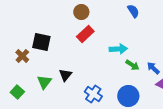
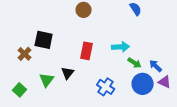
red rectangle: (85, 34) -> (87, 51), moved, turned -36
blue cross: (93, 94) -> (106, 87), moved
blue circle: (128, 96) -> (143, 84), moved

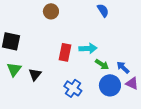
red rectangle: (87, 51) -> (65, 52), moved
green triangle: (47, 80) -> (14, 69), moved

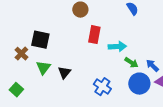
red rectangle: (65, 52) -> (94, 35), moved

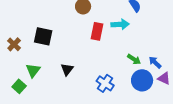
cyan arrow: (117, 47) -> (120, 24), moved
brown cross: (21, 54) -> (14, 44), moved
green triangle: (43, 68) -> (33, 70), moved

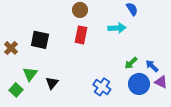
red rectangle: (97, 31) -> (81, 35), moved
green arrow: (134, 59) -> (131, 63), turned 104
black triangle: (67, 69) -> (52, 83), moved

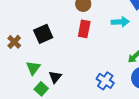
black square: (40, 40) -> (43, 34), turned -36
green square: (16, 90) -> (41, 89), moved

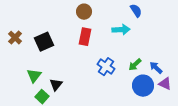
brown cross: (14, 42) -> (15, 38), moved
blue cross: (105, 81) -> (106, 67), moved

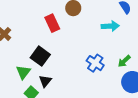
red rectangle: (85, 37) -> (52, 23), moved, turned -36
black square: (44, 42) -> (40, 56), moved, turned -30

